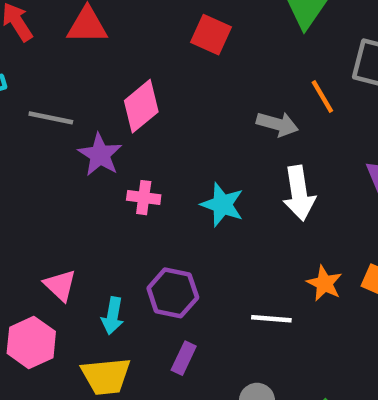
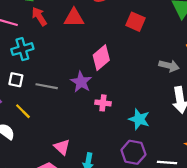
gray line: (51, 118) -> (47, 86), moved
cyan star: (222, 205) -> (139, 119), moved
purple hexagon: (173, 293) -> (133, 152), moved

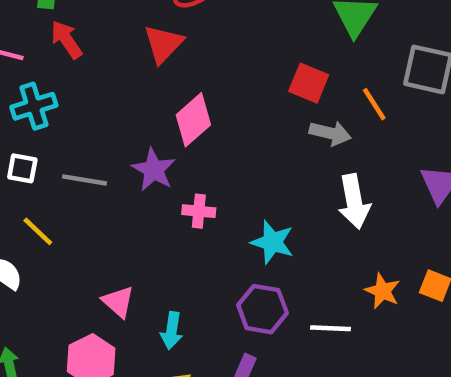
red triangle: (74, 18) -> (163, 44), moved, turned -45
red square: (136, 22) -> (309, 83), moved

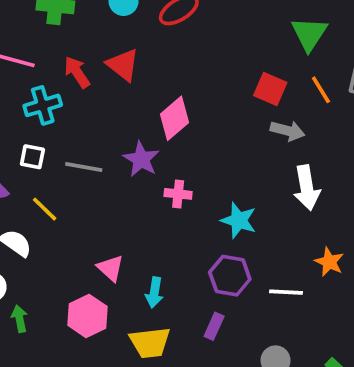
red arrow: (66, 40) -> (77, 72), moved
red triangle: (163, 44) -> (123, 65), moved, turned -36
orange line: (374, 104) -> (321, 90), moved

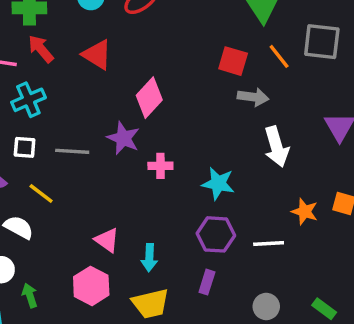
red arrow: (77, 72) -> (41, 49), moved

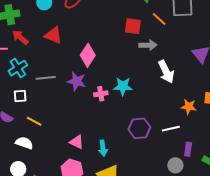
gray line: (72, 151) -> (46, 78), moved
cyan star: (218, 183) -> (123, 86), moved
purple rectangle: (207, 282) -> (188, 149), moved

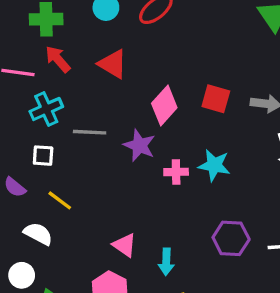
red square: (133, 26) -> (216, 99), moved

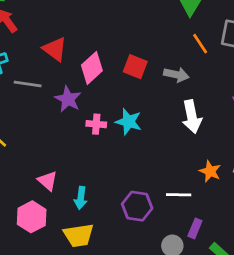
red triangle: (113, 64) -> (55, 49), moved
purple hexagon: (231, 238) -> (137, 206), moved

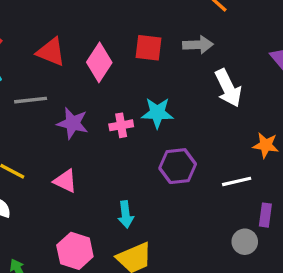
purple star: (68, 99) -> (73, 123), moved
pink triangle: (48, 181) -> (65, 181), moved
purple hexagon: (137, 206) -> (178, 166), moved

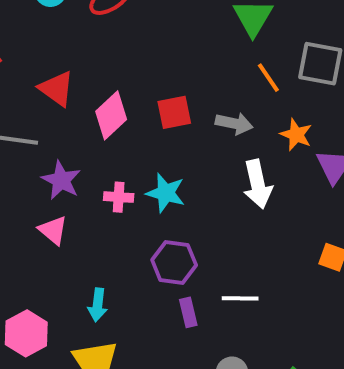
red square: (148, 48) -> (174, 112), turned -32
orange star: (266, 145) -> (296, 135), moved
pink triangle: (65, 181) -> (53, 230), moved
purple rectangle: (265, 215) -> (188, 312), moved, turned -35

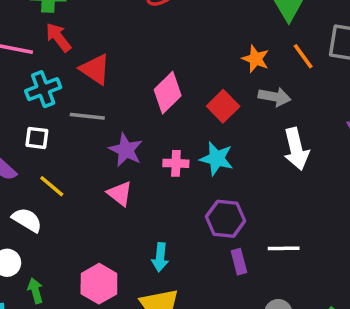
red triangle: (57, 89) -> (95, 69), moved
red square: (174, 112) -> (223, 106), moved, turned -32
orange star: (296, 135) -> (256, 59), moved

